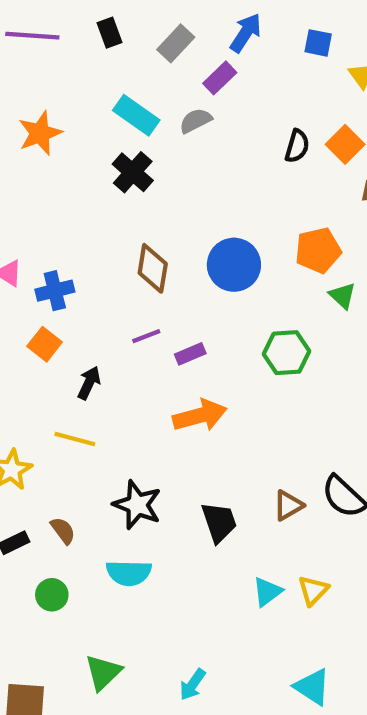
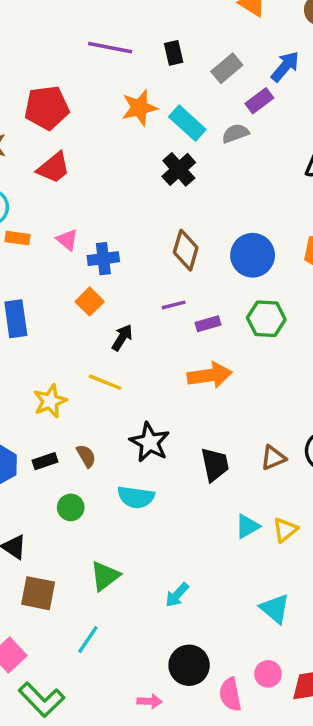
orange star: (40, 133) -> (139, 108), moved
green hexagon: (286, 353) -> (266, 319), moved

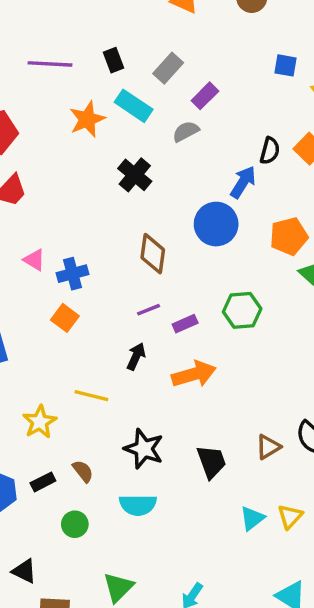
blue arrow: (285, 67) -> (243, 182), moved
cyan rectangle: (187, 123) -> (134, 106), moved
blue circle: (253, 255) -> (216, 224), moved
black arrow: (122, 338) -> (136, 356), moved

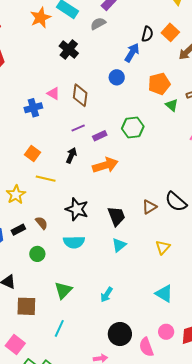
blue circle: (216, 224) -> (117, 77), size x0.6
pink triangle: (34, 260) -> (53, 93), moved
orange square: (65, 318) -> (33, 153), moved
cyan triangle: (252, 518) -> (119, 245), moved

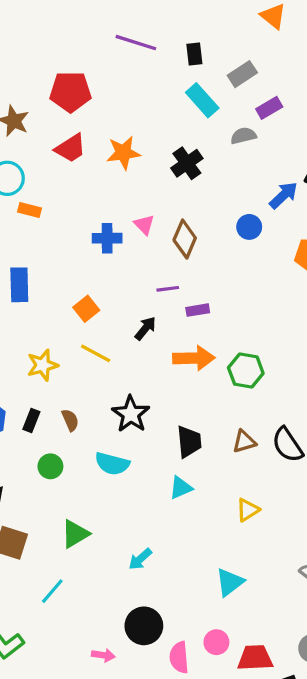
orange star: (40, 18) -> (123, 153), moved
green hexagon: (133, 127) -> (246, 371), moved
black rectangle: (18, 230) -> (31, 421), turned -56
cyan triangle: (164, 294) -> (230, 582), turned 36

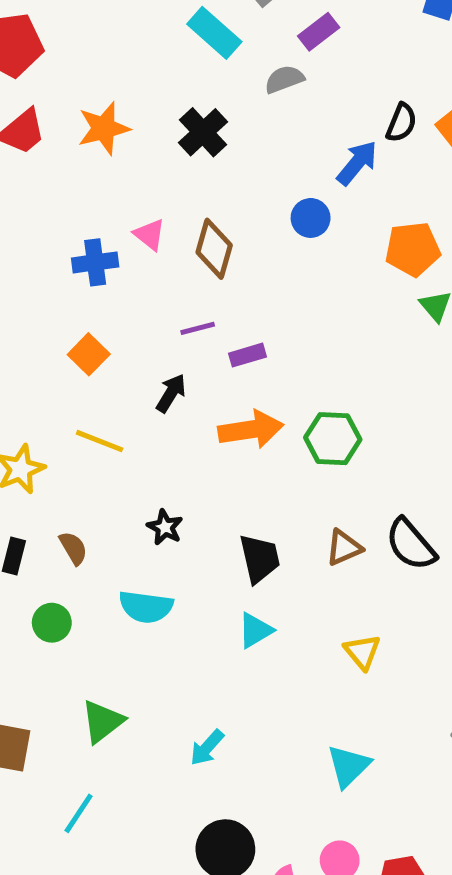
orange square: (86, 309) -> (89, 354), moved
black star: (131, 414) -> (165, 527), size x0.6
yellow triangle: (248, 510) -> (362, 652), turned -30

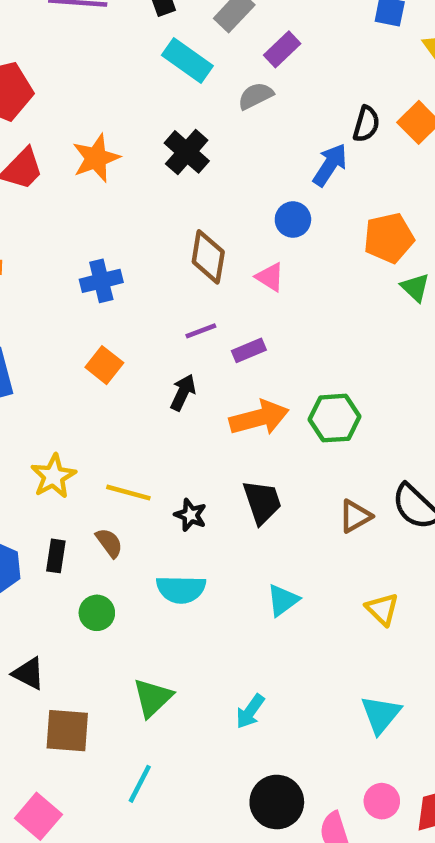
pink triangle: (149, 235) -> (270, 277), moved
yellow line: (100, 441) -> (128, 493), moved
black trapezoid: (260, 558) -> (262, 502), moved

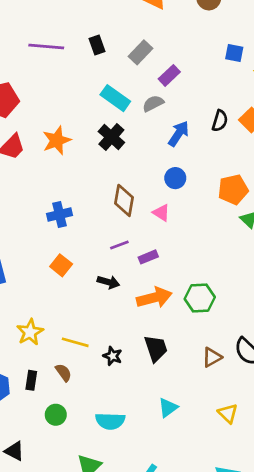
cyan rectangle: (187, 60) -> (115, 98), moved
blue arrow: (330, 165) -> (179, 134), moved
black arrow: (183, 392) -> (108, 282), turned 80
cyan semicircle: (181, 589) -> (110, 421), moved

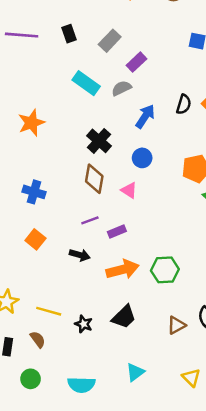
black cross: (111, 137) -> (99, 141), moved
blue cross: (59, 215) -> (34, 192), turned 30
black trapezoid: (156, 348) -> (124, 317), turned 64

